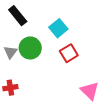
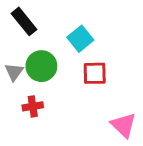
red square: (69, 53) -> (95, 73), turned 30
red cross: (10, 88) -> (33, 106), moved

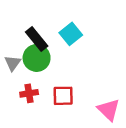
black rectangle: (24, 21) -> (37, 39), moved
red square: (95, 73) -> (63, 96), moved

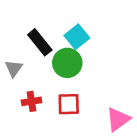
green circle: (37, 58) -> (67, 63), moved
pink triangle: (109, 110) -> (118, 119), turned 40

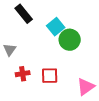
black rectangle: (40, 42) -> (24, 14), moved
green circle: (67, 63) -> (70, 40), moved

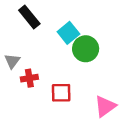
red cross: (23, 74) -> (29, 78), moved

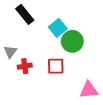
red square: (61, 93) -> (56, 66), moved
pink triangle: (105, 106) -> (89, 90), turned 30

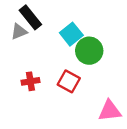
gray triangle: (10, 52) -> (19, 32), moved, turned 32
red square: (56, 66) -> (69, 81), turned 30

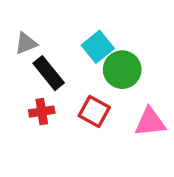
black rectangle: (30, 17) -> (49, 73), moved
pink triangle: (110, 111) -> (150, 122), moved

